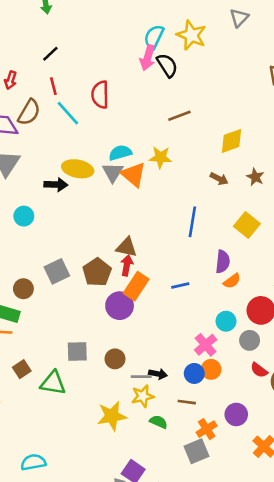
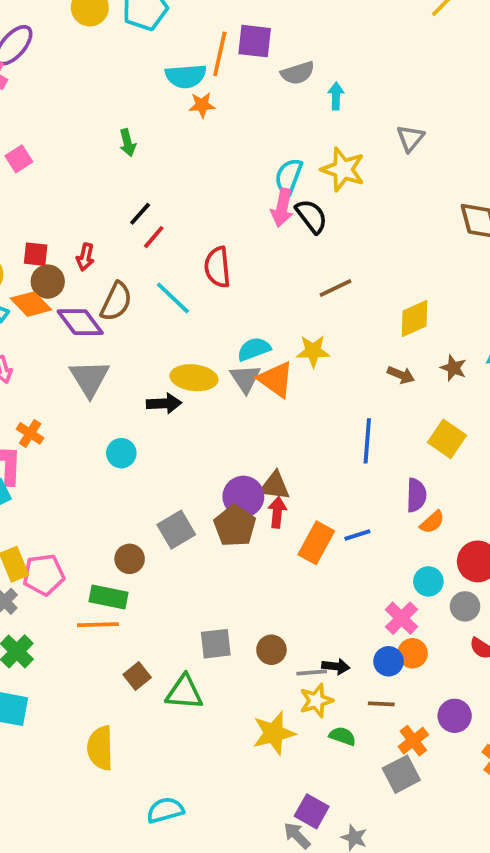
red line: (53, 86) -> (154, 237), moved, turned 60
orange rectangle: (136, 286) -> (316, 543), moved
purple circle: (120, 306) -> (243, 497), moved

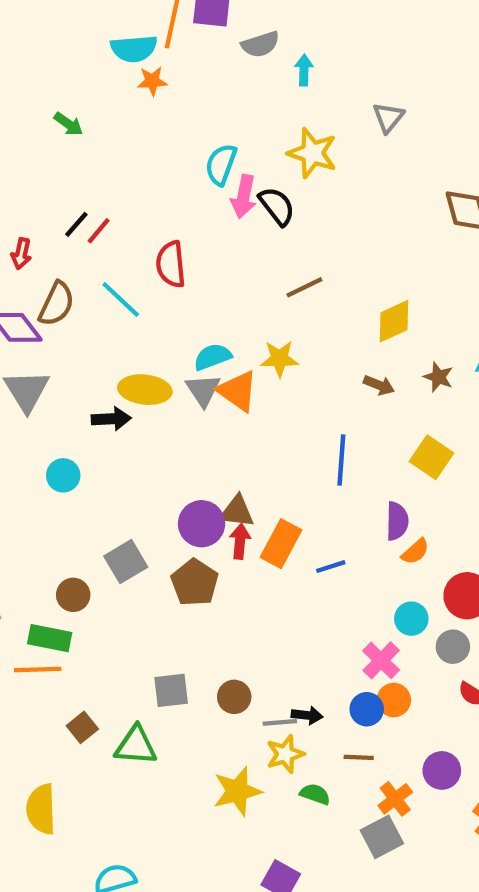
green arrow: (128, 143) -> (68, 124), turned -40
cyan semicircle: (289, 177) -> (221, 165), moved
black line: (140, 214) -> (76, 224), moved
brown pentagon: (235, 526) -> (195, 583), moved
orange rectangle: (316, 543) -> (281, 544), moved

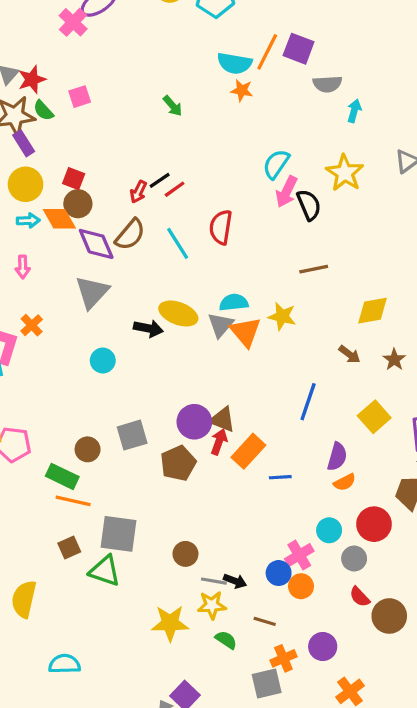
red arrow: (21, 254) -> (138, 192), moved
orange line: (38, 669) -> (73, 501), moved
gray square: (171, 690) -> (119, 534), moved, size x1.4
blue circle: (367, 709) -> (279, 573), moved

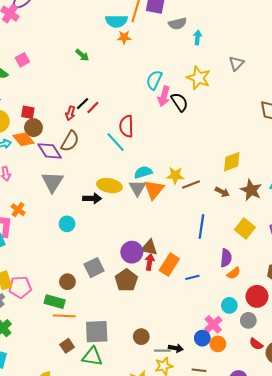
cyan line: (178, 243) -> (115, 142), moved
brown line: (314, 269) -> (191, 184), moved
orange triangle: (245, 332) -> (154, 190), turned 30
brown star: (394, 360) -> (251, 190), size x1.5

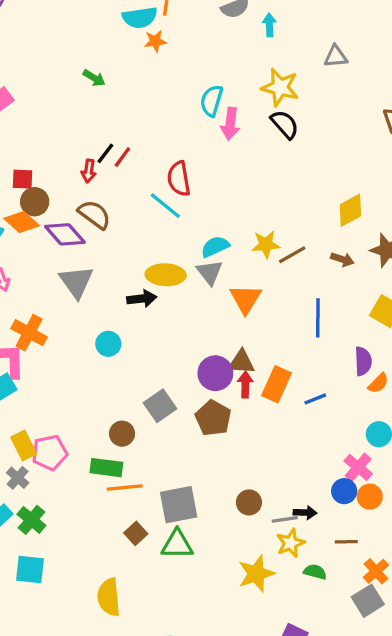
gray triangle: (236, 63) -> (336, 56), turned 49
black semicircle: (180, 102) -> (285, 124), moved
brown semicircle: (70, 141) -> (94, 215), turned -75
orange triangle: (154, 190) -> (245, 299), moved
orange cross: (18, 210) -> (29, 333), size x1.5

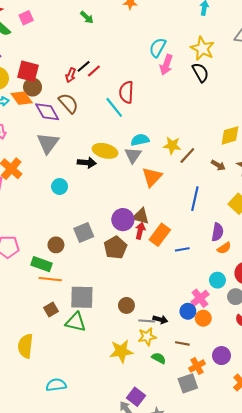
red square: (23, 179) -> (28, 71), size x1.5
brown line: (292, 255) -> (187, 156), turned -30

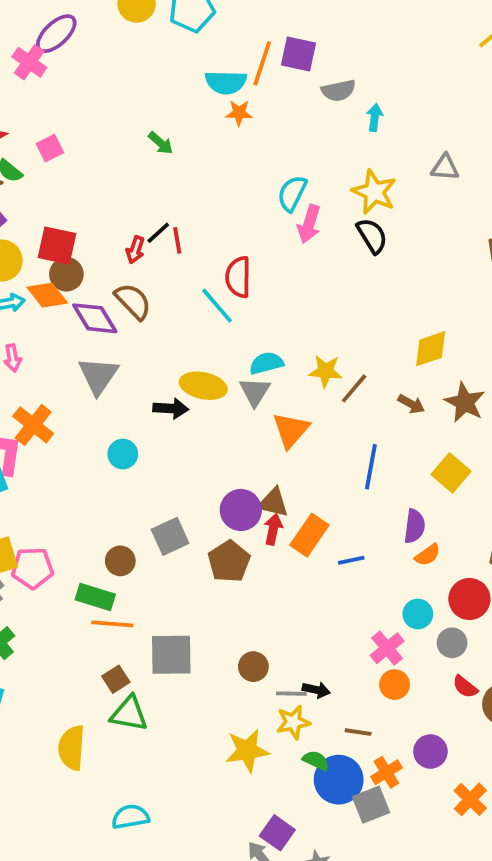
red line: (94, 71) -> (177, 240), turned -56
blue circle: (188, 311) -> (339, 780), moved, size x1.6
green triangle: (76, 322) -> (129, 714), moved

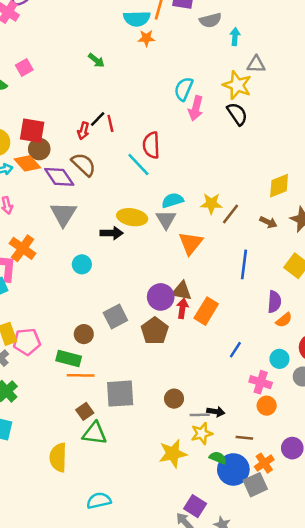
gray triangle: (445, 167) -> (256, 64), moved
blue line: (351, 560) -> (235, 350), moved, turned -42
pink cross: (387, 648) -> (261, 382), turned -30

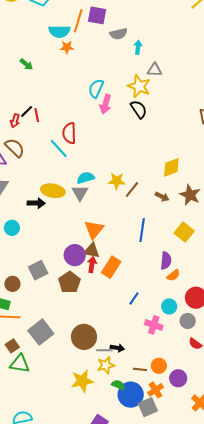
orange triangle: (191, 243) -> (94, 230), moved
gray square: (120, 394) -> (41, 332), turned -35
brown circle: (174, 399) -> (84, 337), size x1.6
orange circle: (267, 406) -> (159, 366), moved

